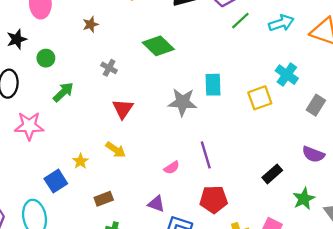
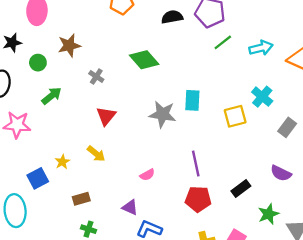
brown star: (91, 24) -> (69, 45), moved, size x1.5
purple line: (206, 155) -> (196, 164), moved
red pentagon: (214, 199) -> (198, 199), moved

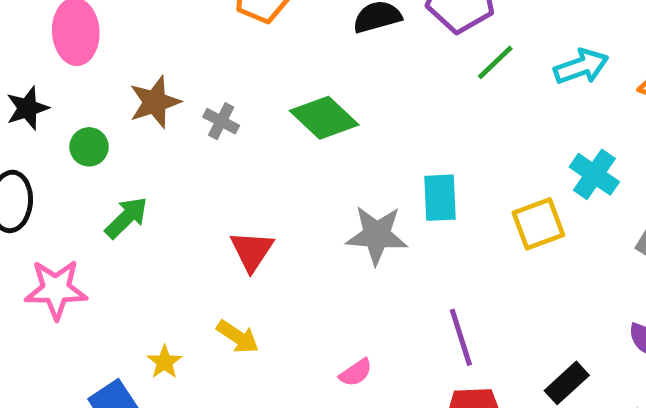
gray cross: (96, 77) -> (221, 121), moved

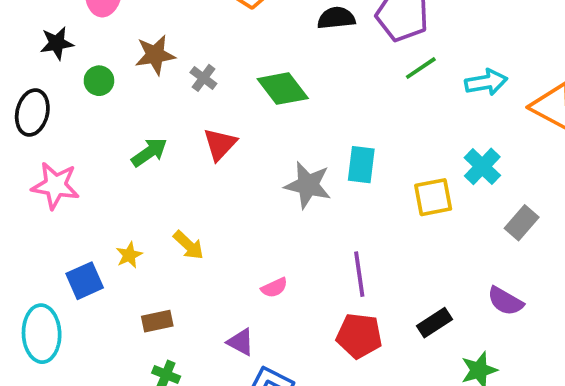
green arrow: (126, 218) -> (149, 152), moved
red triangle: (252, 251) -> (220, 144), moved

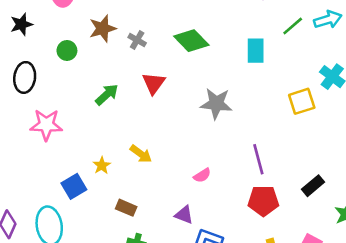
black star: (57, 43) -> (21, 24), moved
green line: (421, 68) -> (293, 26), moved
cyan rectangle: (361, 165) -> (256, 51), moved
brown rectangle: (157, 321) -> (126, 208), turned 42

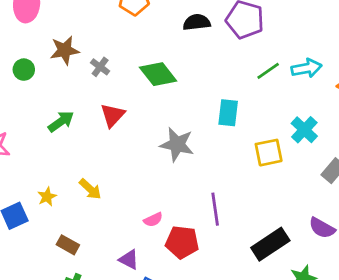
cyan rectangle: (256, 51) -> (228, 113), moved
black rectangle: (313, 186) -> (270, 244), size x1.5
red pentagon: (263, 201) -> (182, 242), moved

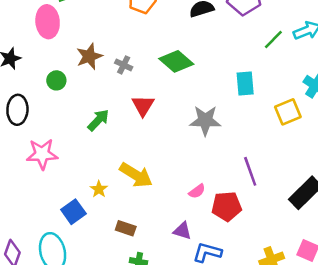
yellow arrow: (90, 189) -> (136, 175), size x1.5

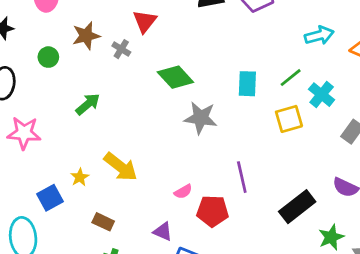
green line: (273, 40) -> (291, 78), moved
green diamond: (176, 61) -> (175, 77), moved
red triangle: (143, 106) -> (145, 21), moved

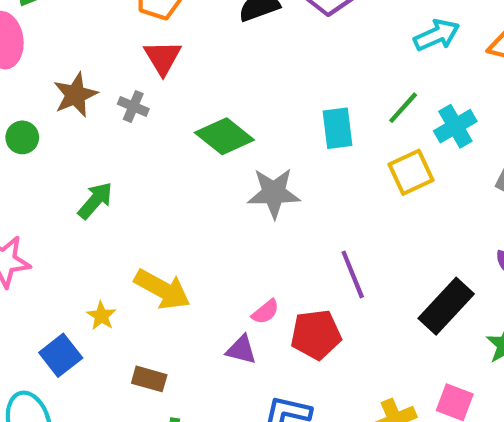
cyan cross: (322, 95) -> (455, 126), turned 30
purple triangle: (163, 232) -> (241, 350), moved

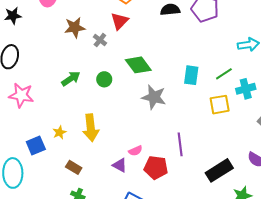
green circle: (22, 137) -> (104, 79), moved
yellow arrow: (162, 289) -> (91, 128), turned 40

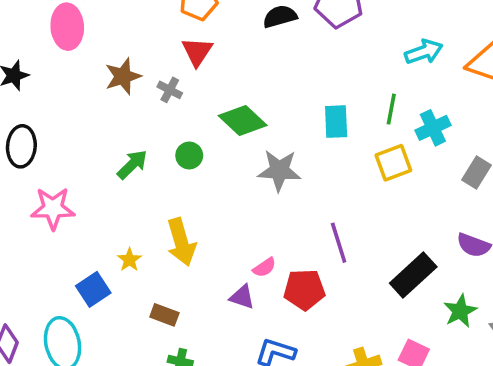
green line: (224, 74) -> (391, 109), turned -36

